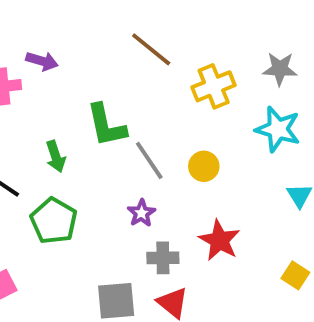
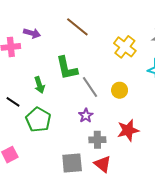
brown line: (151, 49) -> (77, 27), moved
yellow cross: (214, 86) -> (125, 47), turned -30
red star: (219, 240) -> (128, 130), turned 30

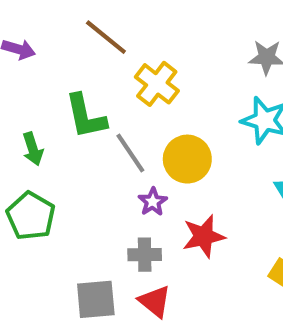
yellow cross: (125, 47) -> (157, 84), moved
yellow circle: (120, 90) -> (187, 159), size x1.5
purple star: (86, 116) -> (153, 202), moved

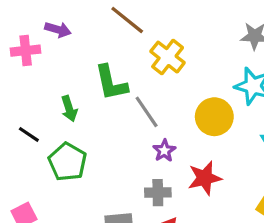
yellow circle: (187, 159) -> (214, 117), moved

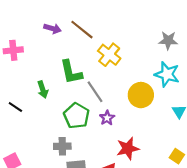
purple arrow: (58, 30) -> (53, 29), moved
green pentagon: (68, 162) -> (77, 116), moved
red star: (205, 178) -> (128, 148), moved
gray cross: (158, 193) -> (62, 146), moved

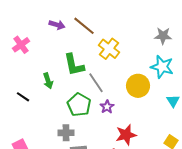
pink cross: (13, 50) -> (21, 45), turned -30

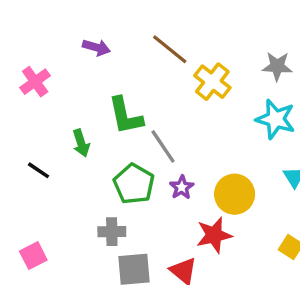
brown line: (84, 26) -> (170, 49), moved
yellow cross: (109, 49) -> (212, 82), moved
yellow circle: (138, 86) -> (235, 194), moved

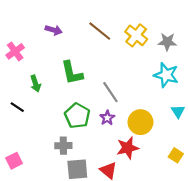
yellow cross: (212, 82) -> (136, 35), moved
green arrow: (81, 143) -> (35, 84), moved
gray line: (163, 146) -> (110, 92), moved

